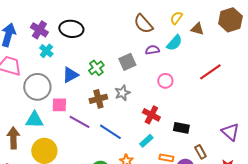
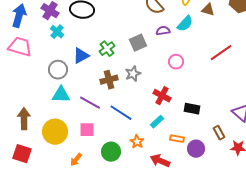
gray circle: (37, 87) -> (58, 70), moved, size x0.7
pink square: (59, 105) -> (87, 130), moved
cyan triangle: (34, 120) -> (61, 95), moved
brown rectangle: (200, 152) -> (219, 133), moved

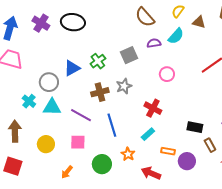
cyan cross: (57, 32) -> (29, 101), moved
black rectangle: (192, 109) -> (195, 127), moved
blue line: (121, 113) -> (112, 125), turned 40
yellow circle: (55, 132) -> (46, 144), size x0.7

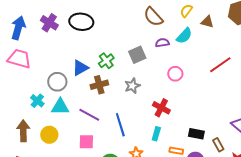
brown cross: (100, 92) -> (99, 85), moved
black rectangle: (195, 127) -> (196, 134), moved
cyan rectangle: (148, 134) -> (156, 134), turned -32
yellow circle: (46, 144) -> (49, 135), moved

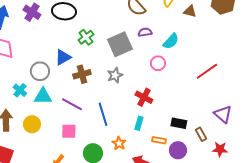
cyan semicircle: (184, 36) -> (171, 41), moved
gray square: (137, 55) -> (120, 44), size x1.4
green cross: (106, 61) -> (86, 37), moved
red line: (220, 65) -> (207, 71), moved

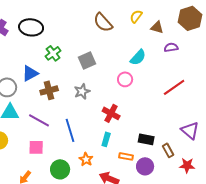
purple semicircle: (145, 32) -> (171, 47), moved
gray square: (120, 44) -> (87, 60), size x0.7

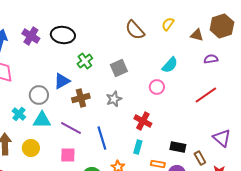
brown triangle: (157, 27) -> (197, 35), moved
purple semicircle: (171, 47) -> (211, 59), moved

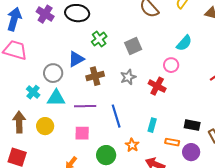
red cross: (143, 121) -> (157, 86), moved
purple line: (71, 128) -> (85, 106), turned -30

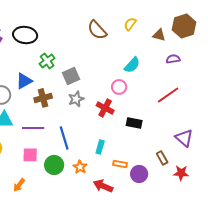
gray square: (133, 46) -> (71, 76), moved
black rectangle: (192, 125) -> (134, 123), moved
green circle: (106, 155) -> (54, 165), moved

